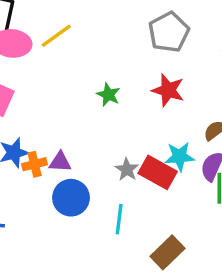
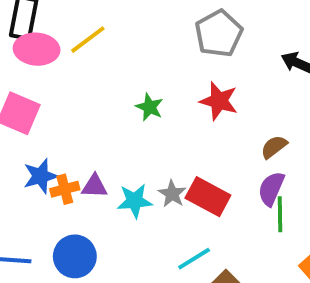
cyan star: (180, 157) -> (135, 201), moved
blue circle: (71, 198) -> (75, 256), moved
cyan line: (119, 219) -> (194, 259), moved, turned 52

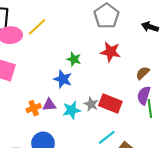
blue star: (41, 176) -> (63, 79), moved, turned -30

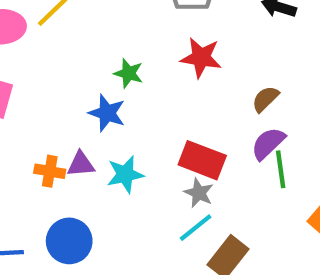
purple semicircle: (144, 95) -> (268, 143), turned 30
gray star: (91, 104) -> (199, 193), moved
orange cross: (34, 108) -> (50, 171), turned 32

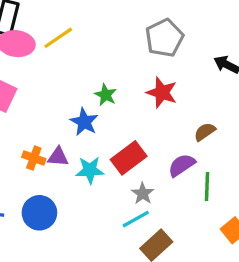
purple semicircle: (268, 143) -> (182, 165), moved
red rectangle: (202, 160) -> (129, 158), moved, turned -68

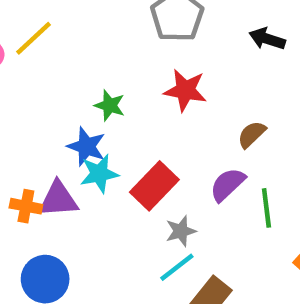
purple triangle: (58, 157) -> (58, 199), size x1.4
cyan star: (90, 170) -> (99, 174), moved
gray star: (143, 194) -> (181, 231), turned 30

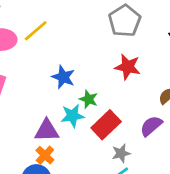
green star: (110, 105) -> (89, 99), moved
blue star: (86, 146) -> (63, 77), moved
orange cross: (26, 206) -> (45, 155), moved, turned 30

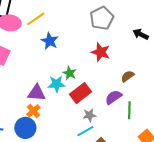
blue star: (63, 77) -> (50, 41), moved

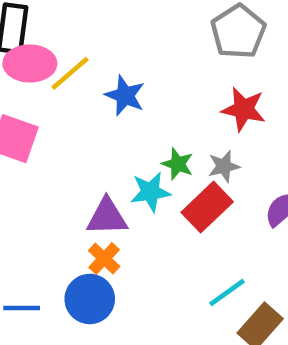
yellow line: (36, 19) -> (70, 73), moved
gray star: (89, 115) -> (224, 166), moved

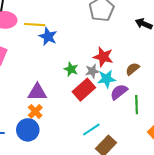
yellow line: (70, 73) -> (35, 25), moved, turned 42
red star: (244, 109) -> (103, 57), moved
cyan star: (150, 192) -> (107, 79), moved

